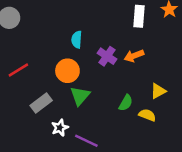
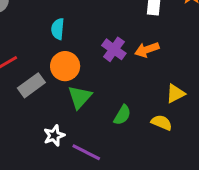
cyan semicircle: (77, 40) -> (58, 29), moved
gray rectangle: (41, 103) -> (31, 85), moved
green semicircle: (126, 103) -> (122, 115), moved

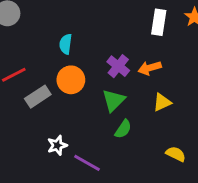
yellow triangle: (175, 94) -> (162, 102), moved
green triangle: (80, 97) -> (113, 100), moved
yellow semicircle: (162, 123) -> (176, 154), moved

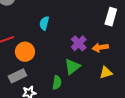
orange circle: (71, 80) -> (25, 52), moved
gray rectangle: (38, 97) -> (17, 76), moved
green semicircle: (123, 129) -> (57, 83), moved, turned -32

